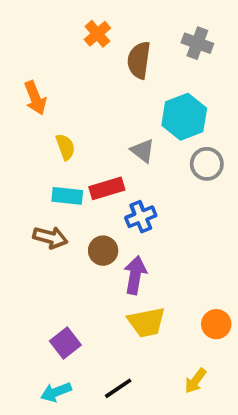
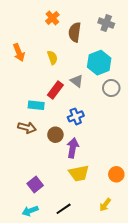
yellow semicircle: (65, 147) -> (52, 58), moved
red rectangle: (107, 188) -> (55, 90), moved, turned -36

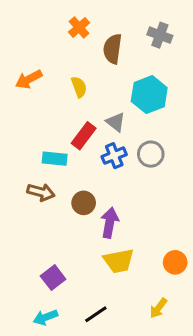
orange arrow: (19, 52) -> (29, 79), turned 84
gray circle: (111, 88) -> (151, 154), moved
blue cross: (76, 116) -> (114, 156), moved

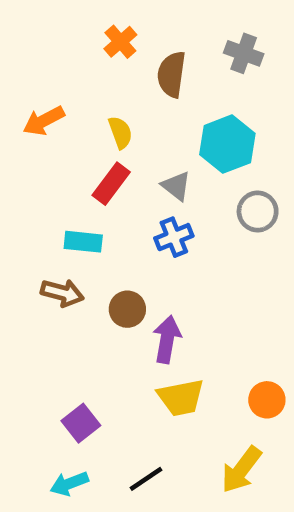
red rectangle: (84, 136) -> (111, 184), moved
gray circle: (151, 154) -> (258, 211), moved
yellow arrow: (158, 308) -> (241, 470), size x1.5

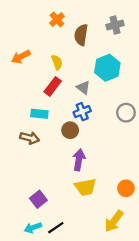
gray cross: (244, 53) -> (115, 25), turned -35
gray circle: (258, 211) -> (126, 113), moved
brown circle: (127, 309) -> (70, 130), moved
black line: (146, 479) -> (56, 228), moved

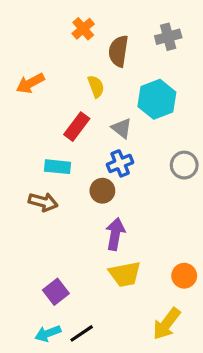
yellow semicircle: (57, 62) -> (96, 86), moved

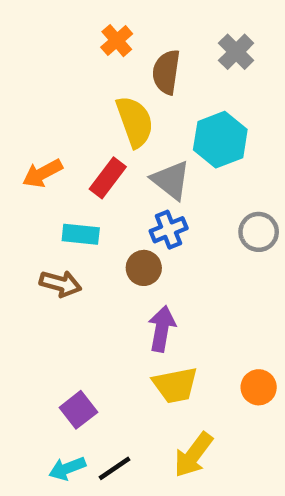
gray cross: (168, 37) -> (236, 52), turned -30
orange arrow: (30, 83) -> (42, 173), moved
yellow semicircle: (96, 86) -> (135, 122), size x1.6
gray triangle: (122, 128) -> (171, 180), size x1.4
yellow arrow: (167, 324) -> (193, 455), moved

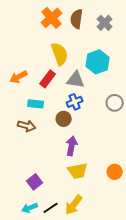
orange cross: (117, 41) -> (52, 18), size x1.5
brown semicircle: (166, 72) -> (77, 19), moved
gray triangle: (171, 180) -> (76, 80), turned -30
yellow arrow: (193, 455) -> (74, 205), moved

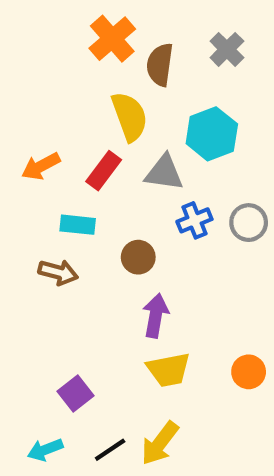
brown semicircle: (77, 19) -> (160, 65), moved
blue cross: (75, 102) -> (194, 220), moved
cyan arrow: (30, 208) -> (45, 450), moved

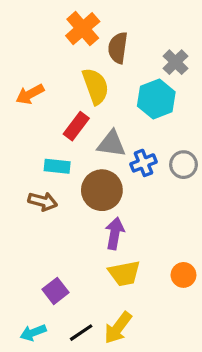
gray cross: (227, 49) -> (175, 62), moved
orange arrow: (41, 166) -> (30, 94), moved
gray triangle: (164, 173) -> (111, 144), moved
brown circle: (138, 257) -> (102, 190), size x1.6

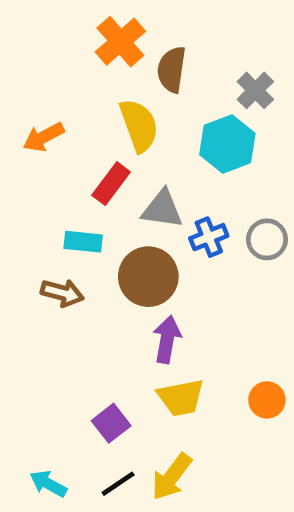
purple square: (55, 291) -> (111, 423), moved
cyan arrow: (33, 333) -> (48, 484), turned 50

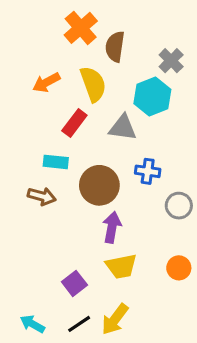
orange arrow: (44, 137) -> (46, 82), moved
gray triangle: (162, 209) -> (123, 128), moved
blue cross: (209, 237) -> (148, 171), moved, turned 30
gray circle: (267, 239) -> (179, 206), moved

